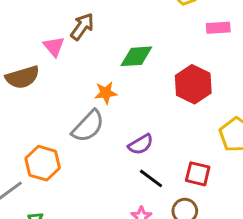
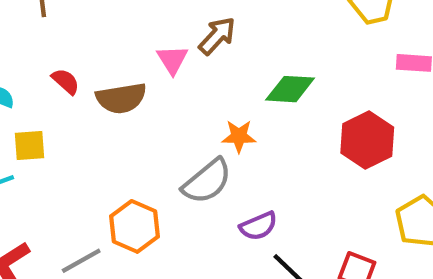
purple semicircle: (141, 144) -> (258, 226), moved

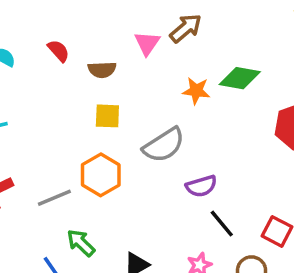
brown semicircle: (121, 98) -> (102, 70), size x0.7
orange star: (239, 136) -> (196, 91), moved
yellow square: (29, 146) -> (107, 116), moved

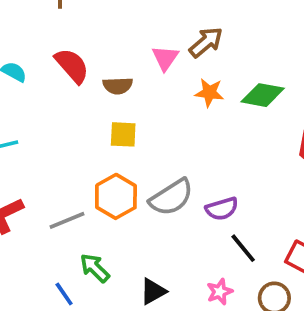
red semicircle: (59, 51) -> (72, 66), size x1.5
orange star: (196, 91) -> (209, 93), moved
gray semicircle: (164, 145) -> (171, 197), moved

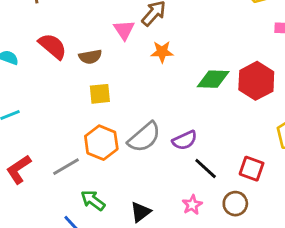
green diamond: (263, 95) -> (213, 79), moved

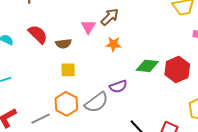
purple semicircle: (185, 140) -> (118, 86), moved

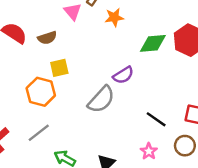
orange star: (113, 44) -> (114, 17), moved
orange hexagon: (66, 104) -> (41, 92), moved

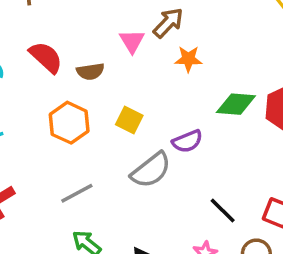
yellow square: (59, 68) -> (129, 120), moved, turned 30
orange hexagon: (41, 92) -> (69, 123), moved
gray line: (39, 133) -> (77, 193), moved

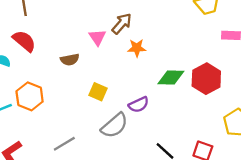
red semicircle: (46, 57) -> (24, 41), moved
orange hexagon: (69, 123) -> (30, 96), moved

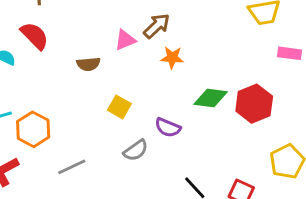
pink triangle: (97, 37) -> (125, 40), turned 36
orange hexagon: (30, 96) -> (33, 129), moved
purple semicircle: (139, 105) -> (168, 128), turned 42
gray semicircle: (115, 125) -> (136, 150), size x0.7

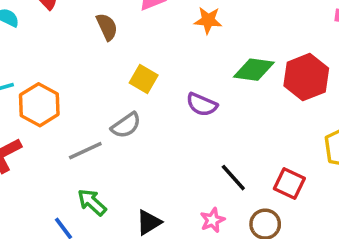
brown semicircle: (88, 64) -> (107, 27), turned -110
gray semicircle: (136, 150) -> (126, 125), moved

